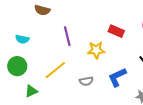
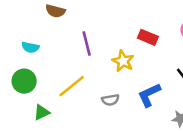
yellow star: (96, 50) -> (123, 61), turned 30

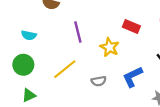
green triangle: (42, 112) -> (29, 95), moved

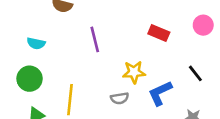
yellow star: (110, 47) -> (134, 72), moved, turned -30
yellow line: (65, 69) -> (70, 100), moved, turned -45

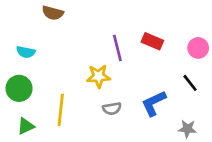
pink circle: (203, 25) -> (198, 48), moved
purple line: (95, 39) -> (117, 48), moved
yellow star: (134, 72) -> (98, 76), moved

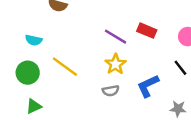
purple line: (117, 48) -> (115, 37), turned -45
yellow star: (98, 76) -> (115, 64), moved, turned -30
yellow line: (61, 110) -> (65, 67), moved, turned -60

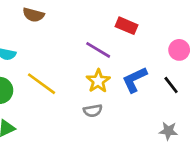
red rectangle: (147, 31) -> (127, 26), moved
blue L-shape: (148, 86) -> (135, 80), moved

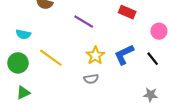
red rectangle: (127, 26) -> (127, 12), moved
purple line: (98, 50) -> (84, 22), moved

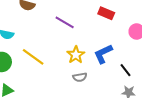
black line: (153, 59) -> (125, 70), moved
gray semicircle: (91, 79) -> (80, 77), moved

